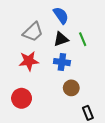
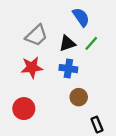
blue semicircle: (61, 15) -> (81, 17), moved
green line: (83, 39) -> (91, 43), turned 64

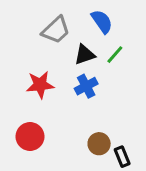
gray trapezoid: (36, 35) -> (56, 30), moved
blue cross: (68, 69) -> (86, 86), turned -36
brown circle: (79, 97) -> (99, 144), moved

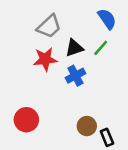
blue semicircle: (102, 21) -> (107, 19), moved
red star: (40, 85) -> (45, 59), moved

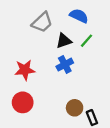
blue semicircle: (107, 19) -> (79, 16), moved, turned -30
red star: (45, 59) -> (25, 70), moved

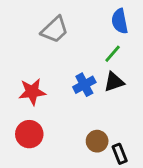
blue semicircle: (79, 16) -> (120, 21), moved, turned -126
black triangle: (64, 41) -> (114, 82), moved

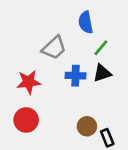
blue semicircle: (120, 21) -> (86, 22), moved
gray trapezoid: (55, 30) -> (54, 48), moved
blue cross: (84, 85) -> (76, 76), turned 30

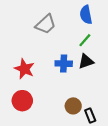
blue semicircle: (86, 22) -> (86, 15), moved
gray trapezoid: (54, 48) -> (46, 24), moved
red star: (29, 82) -> (24, 69), turned 30

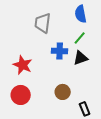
gray trapezoid: (46, 24) -> (43, 23), turned 140
blue cross: (64, 64) -> (60, 51), moved
brown circle: (73, 106) -> (63, 92), moved

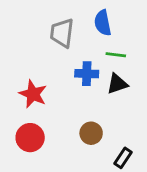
blue semicircle: (81, 14) -> (103, 23), moved
green line: (80, 38) -> (116, 55), turned 56
black rectangle: (85, 109) -> (123, 158), turned 56

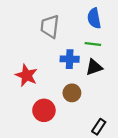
blue semicircle: (103, 23) -> (94, 18), moved
brown circle: (91, 133) -> (72, 93), moved
red circle: (30, 138) -> (44, 110), moved

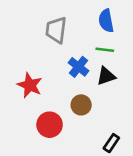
blue cross: (70, 59) -> (78, 67), turned 36

